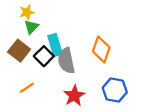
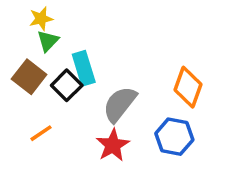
orange diamond: (101, 49) -> (188, 87), moved
gray semicircle: (66, 61) -> (120, 104), moved, turned 50

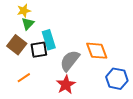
black square: (67, 85) -> (39, 50), turned 36
orange diamond: (188, 87) -> (97, 51), moved, turned -40
blue hexagon: (174, 137) -> (117, 79), moved

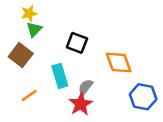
cyan rectangle: (49, 40) -> (60, 76), moved
black square: (39, 50) -> (77, 43), moved, turned 30
gray semicircle: (70, 61) -> (86, 87), moved, size x0.6

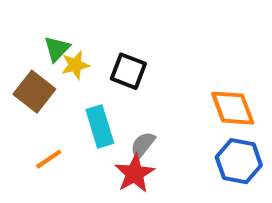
yellow star: (29, 13) -> (75, 65), moved
orange diamond: (119, 62) -> (233, 108), moved

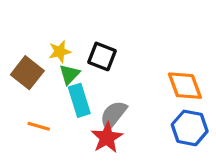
green triangle: (57, 49) -> (70, 74), moved
gray semicircle: (143, 145) -> (113, 115), size x1.4
orange line: (49, 159) -> (39, 126), turned 50

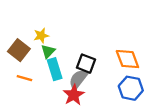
black square: (102, 56) -> (86, 64), moved
orange line: (39, 126) -> (24, 78), moved

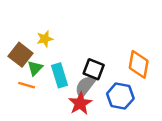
green triangle: (48, 51) -> (35, 68), moved
orange diamond: (127, 59) -> (139, 64), turned 30
blue hexagon: (131, 88) -> (120, 96), moved

